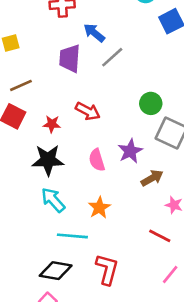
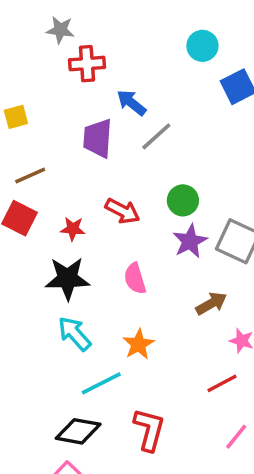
green circle: (151, 103) -> (183, 200), moved
purple star: (130, 151) -> (190, 241), moved
cyan line: (72, 236) -> (101, 383), turned -32
red line: (160, 236) -> (222, 383), turned -55

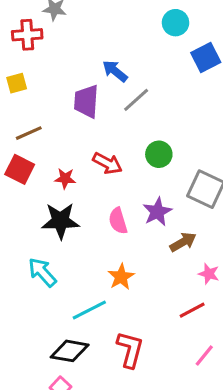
red cross: (87, 64) -> (27, 35), moved
purple star: (190, 241) -> (157, 212), moved
cyan arrow: (75, 334) -> (42, 272), moved

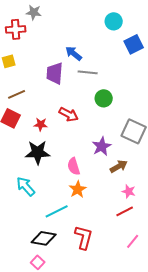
gray line: (136, 100) -> (88, 72), turned 48
green circle: (159, 154) -> (104, 98), moved
pink semicircle: (118, 221) -> (74, 166), moved
pink star: (209, 274) -> (129, 191), moved

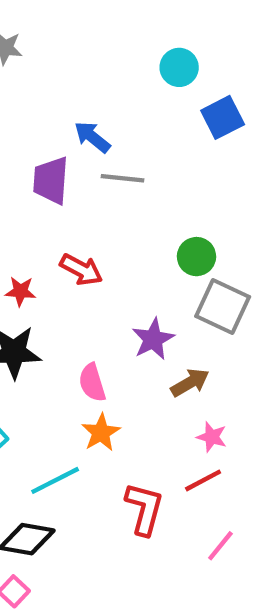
green circle: (104, 98) -> (196, 257), moved
red L-shape: (84, 237) -> (144, 509), moved

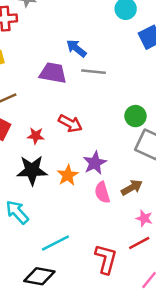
purple trapezoid: (51, 180) -> (53, 73), turned 96
purple star: (153, 339) -> (95, 163), moved
pink semicircle: (92, 383) -> (102, 192), moved
orange star: (101, 433) -> (68, 175), moved

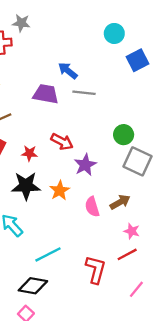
purple star: (95, 163) -> (85, 165), moved

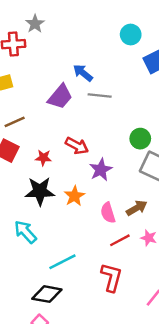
gray star: (21, 23) -> (35, 24), turned 30
purple trapezoid: (46, 94) -> (60, 97), turned 120
red line: (127, 254) -> (120, 240), moved

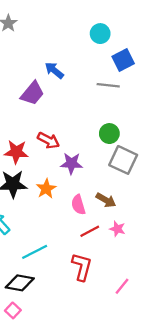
gray line: (100, 96) -> (108, 85), moved
red star: (43, 158) -> (16, 152), size x1.5
purple star: (101, 170) -> (71, 163), turned 30
brown arrow: (137, 208) -> (106, 200), turned 60

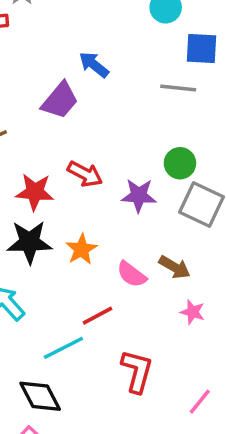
blue square: (123, 60) -> (201, 49), turned 30
purple star: (71, 163) -> (139, 196), moved
pink semicircle: (78, 205) -> (132, 274), turned -36
red line: (90, 231) -> (98, 316), moved
black diamond: (20, 283) -> (40, 396), turned 52

